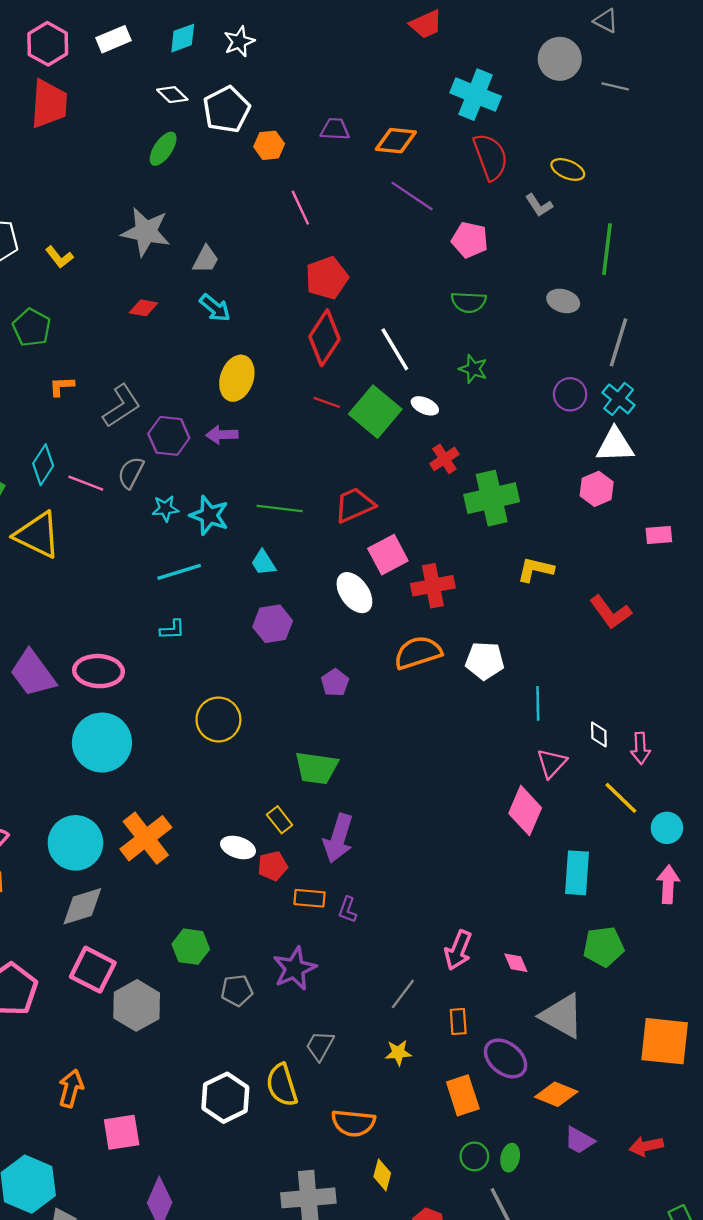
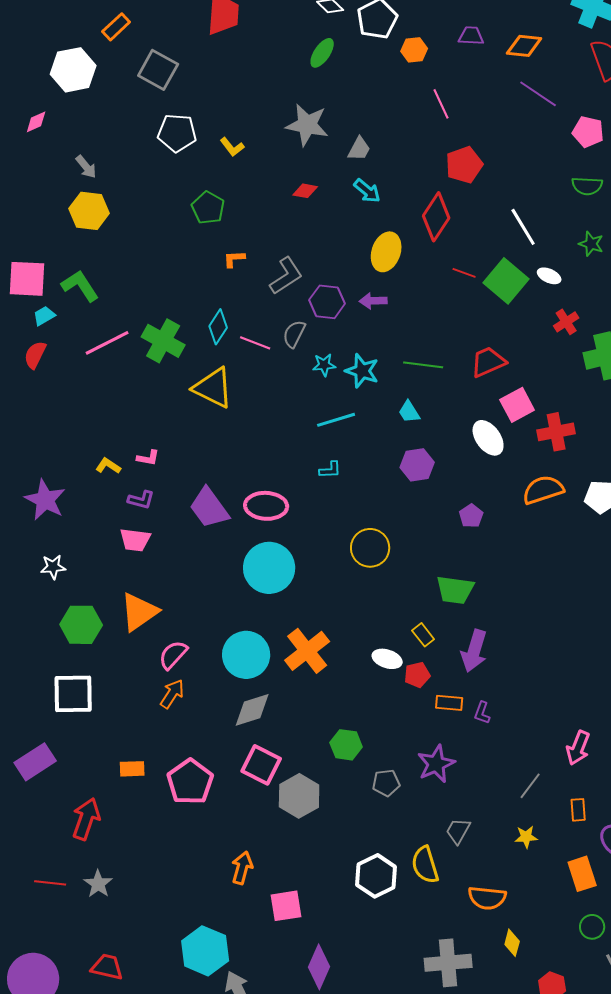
red diamond: (324, 338) -> (436, 217), moved

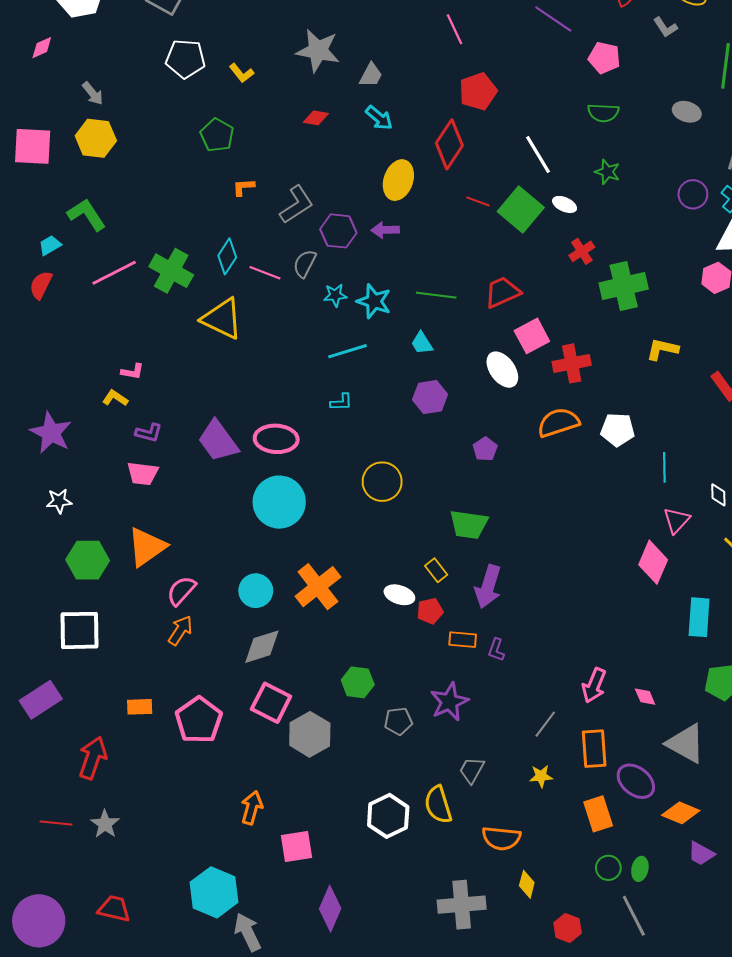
pink square: (27, 279) -> (33, 146), moved
pink L-shape: (148, 458) -> (132, 372), moved
cyan circle: (246, 655) -> (256, 591), size x0.7
orange rectangle: (578, 810) -> (594, 749), size x1.6

